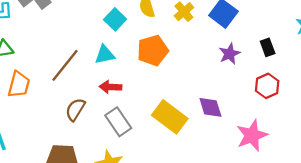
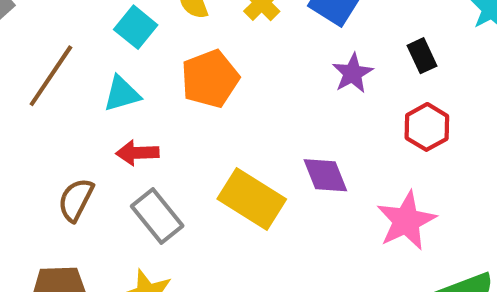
brown line: (65, 65) -> (51, 76), moved

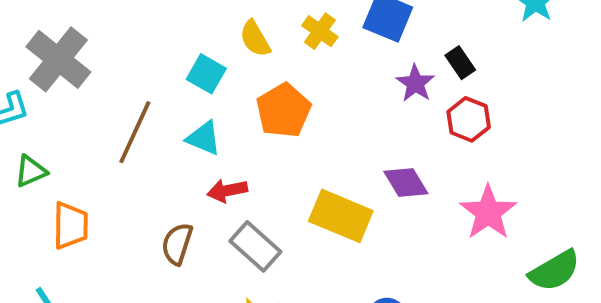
black rectangle: (422, 56) -> (460, 63), moved
cyan triangle: (122, 94) -> (204, 138), turned 48
red hexagon: (427, 127) -> (469, 119), moved

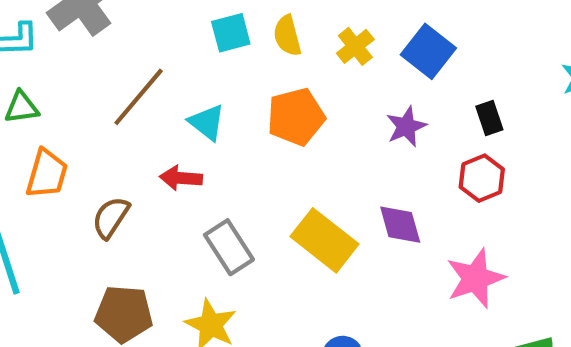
cyan square: (206, 74) -> (231, 33), moved, turned 30
purple star: (415, 83) -> (406, 126), moved
red arrow: (227, 191) -> (181, 178), moved
brown semicircle: (177, 244) -> (111, 218), moved

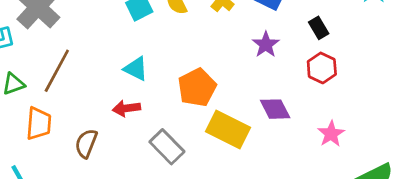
brown line: (139, 97) -> (57, 71), moved
orange pentagon: (296, 117) -> (197, 87), moved
pink star: (475, 278) -> (331, 134), size x0.7

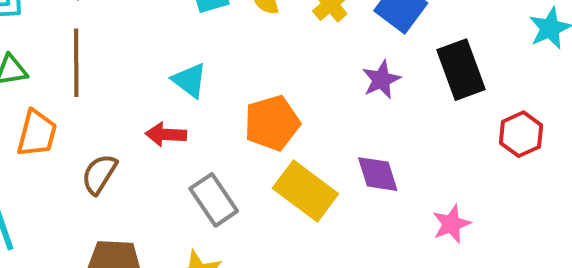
black rectangle: (319, 28) -> (461, 70), size x1.8
red hexagon: (322, 68) -> (521, 134), moved
brown line: (57, 71) -> (76, 63), turned -39

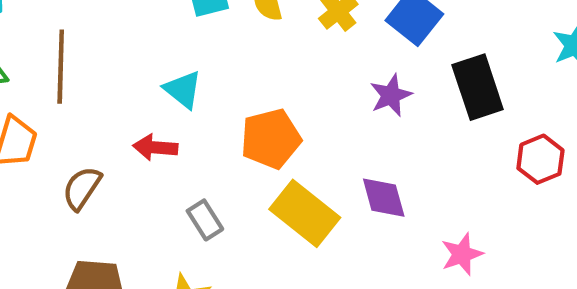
gray rectangle: (214, 200) -> (205, 220), size x0.7

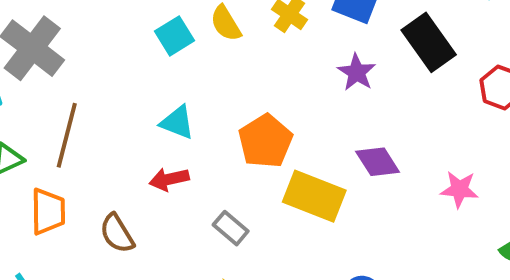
brown line: (61, 67) -> (67, 135), turned 30
brown semicircle: (82, 188) -> (117, 233), turned -48
pink star: (462, 254) -> (459, 189), turned -30

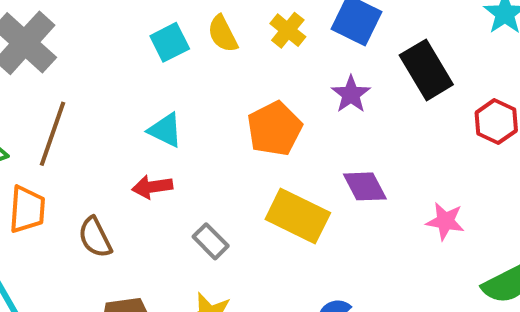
orange pentagon: (265, 141) -> (274, 129), moved

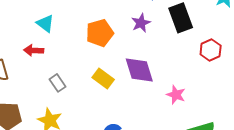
purple diamond: (365, 186) -> (139, 70), size x1.4
yellow rectangle: (298, 216) -> (103, 78), size x0.7

